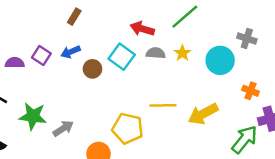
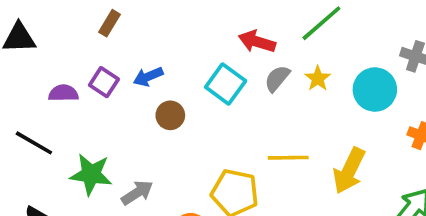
brown rectangle: (74, 17) -> (109, 23), moved
gray semicircle: (156, 53) -> (277, 78), turned -54
brown circle: (92, 69) -> (170, 115), moved
yellow arrow: (203, 114) -> (349, 171), turned -36

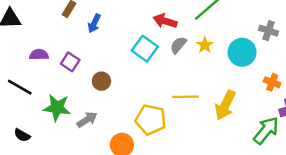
blue arrow: (148, 77) -> (94, 23), moved, turned -42
purple square: (104, 82) -> (70, 62), moved
brown circle: (170, 115) -> (101, 81), moved

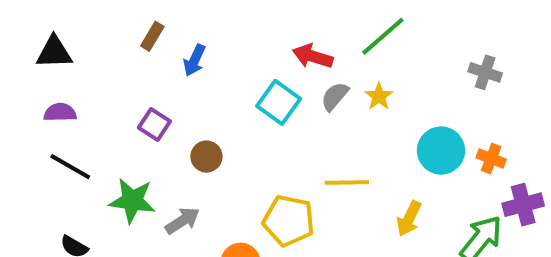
cyan circle: (242, 52) -> (441, 151), moved
purple semicircle: (39, 55) -> (60, 112), moved
yellow arrow: (225, 105) -> (409, 219), moved, size x0.7

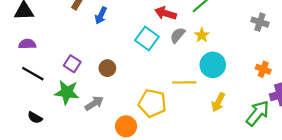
purple square: (154, 124) -> (72, 64), moved
cyan circle: (441, 151) -> (213, 65), moved

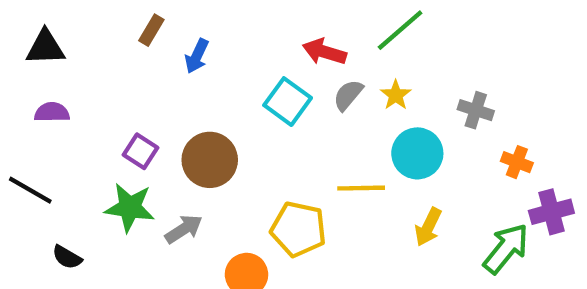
gray cross: (260, 22) -> (476, 110), moved
brown circle: (107, 68) -> (210, 160), size x1.6
black line: (33, 74) -> (30, 190), moved

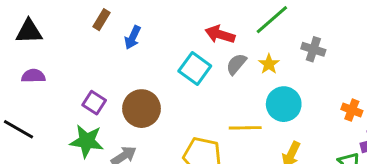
gray cross: (476, 110) -> (313, 49), moved

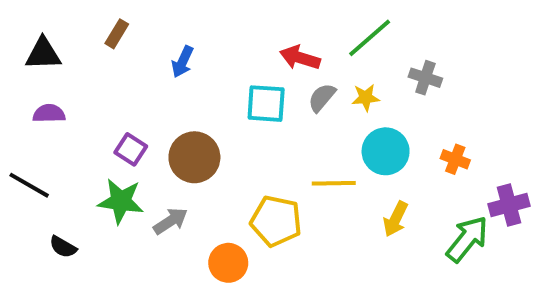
brown rectangle: (102, 20) -> (117, 34), moved
yellow star: (269, 64) -> (366, 98), turned 30
cyan square: (195, 69) -> (266, 104), turned -32
orange cross: (352, 110) -> (455, 159), moved

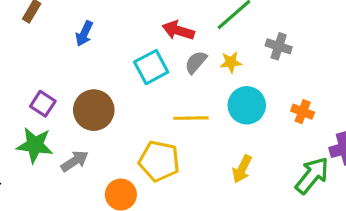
cyan square: (266, 104) -> (151, 67), turned -32
yellow line: (334, 183) -> (191, 118), moved
yellow arrow: (396, 219) -> (242, 169), moved

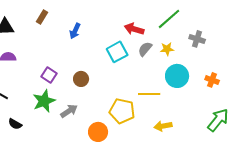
brown circle: (94, 110) -> (81, 79), size x0.6
yellow line: (191, 118) -> (149, 94), moved
green star: (35, 145) -> (44, 101), turned -30
yellow arrow: (242, 169) -> (163, 126), moved, turned 54

